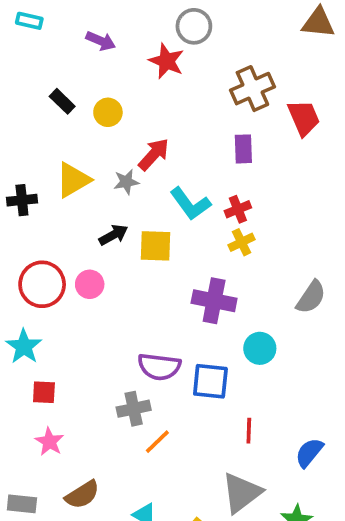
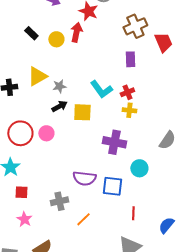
red arrow: (154, 154) -> (76, 32), moved, turned -30
gray star: (126, 182) -> (59, 86), moved
yellow cross: (242, 242) -> (129, 110), turned 32
gray cross: (134, 409) -> (59, 201), moved

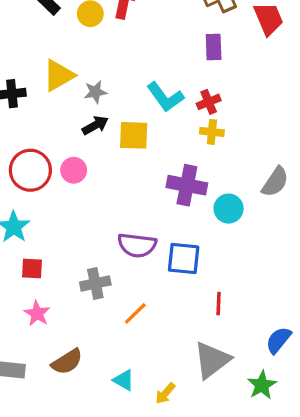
cyan circle: (139, 168) -> (229, 209), moved
blue semicircle: (166, 225) -> (278, 340), moved

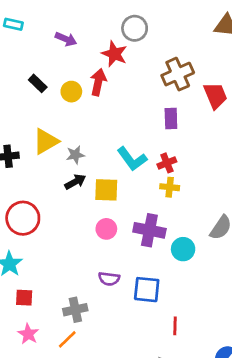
pink circle: (74, 170) -> (106, 229), moved
purple semicircle: (137, 245) -> (109, 279), size x0.7
orange line: (135, 313) -> (67, 339), moved

